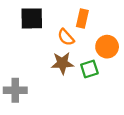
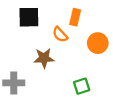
brown star: (62, 63) -> (44, 58), moved
green square: (89, 69) -> (82, 86), moved

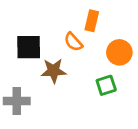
black square: (29, 17) -> (29, 47), moved
green square: (82, 86) -> (106, 85), moved

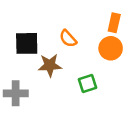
orange rectangle: (92, 21) -> (114, 23), moved
green square: (106, 85) -> (87, 84), moved

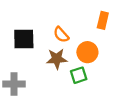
orange circle: (111, 48) -> (87, 52), moved
brown star: (50, 65) -> (57, 59), moved

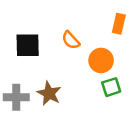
brown star: (57, 59) -> (49, 93), moved, turned 30
green square: (79, 75) -> (111, 87), moved

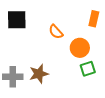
black square: (28, 45) -> (17, 20), moved
brown star: (49, 93) -> (39, 74), turned 30

